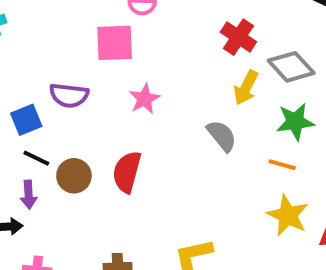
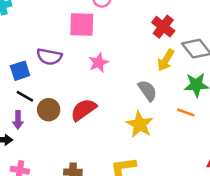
red semicircle: (127, 172) -> (84, 110), turned 36
yellow star: (288, 215) -> (140, 124), moved

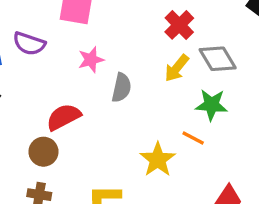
gray semicircle: (147, 91) -> (121, 88), moved, turned 40
brown circle: (49, 110) -> (43, 152), moved
yellow star: (140, 124) -> (158, 160), moved

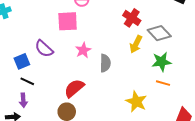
purple semicircle: (29, 44) -> (44, 49), turned 36
orange line: (193, 138) -> (163, 83), moved

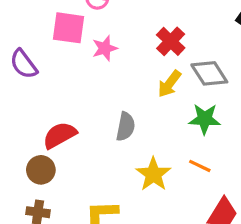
pink star: (83, 50) -> (105, 48), moved
gray semicircle: (105, 63) -> (126, 127), moved
orange line: (163, 83) -> (200, 166), moved

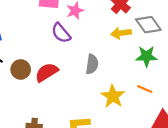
purple semicircle: (24, 64) -> (61, 33), moved
yellow arrow: (169, 84) -> (121, 33), turned 48
brown circle: (41, 170) -> (21, 69), moved

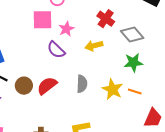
yellow arrow: (121, 33) -> (94, 46), moved
gray semicircle: (92, 64) -> (82, 84), moved
yellow star: (113, 96) -> (112, 89), moved

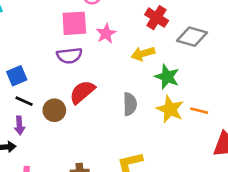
gray diamond: (132, 35) -> (192, 37), turned -30
purple semicircle: (56, 50) -> (69, 56), moved, turned -48
green star: (133, 63) -> (167, 77), moved, turned 30
red semicircle: (47, 86) -> (82, 92), moved

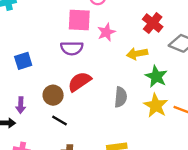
black line: (24, 101) -> (59, 121), moved

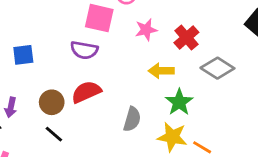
pink star: (106, 32) -> (146, 30), moved
yellow star: (156, 106) -> (172, 137), turned -30

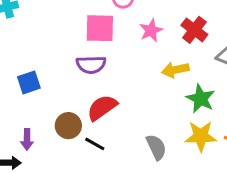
gray semicircle: (132, 119) -> (156, 147), moved, turned -30
black line: (54, 134) -> (95, 144), moved

